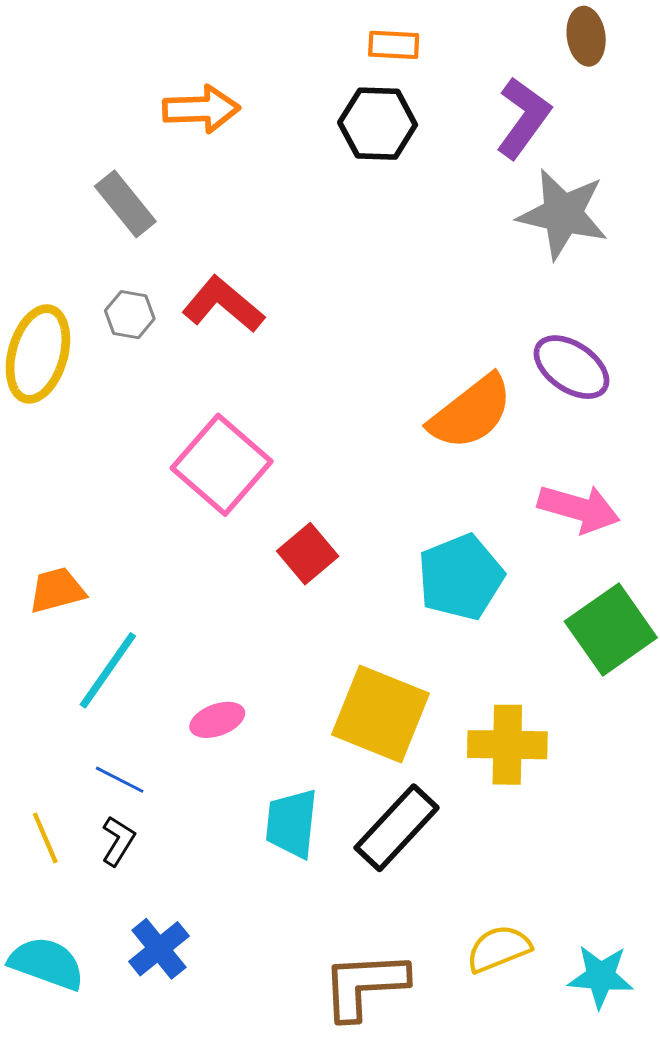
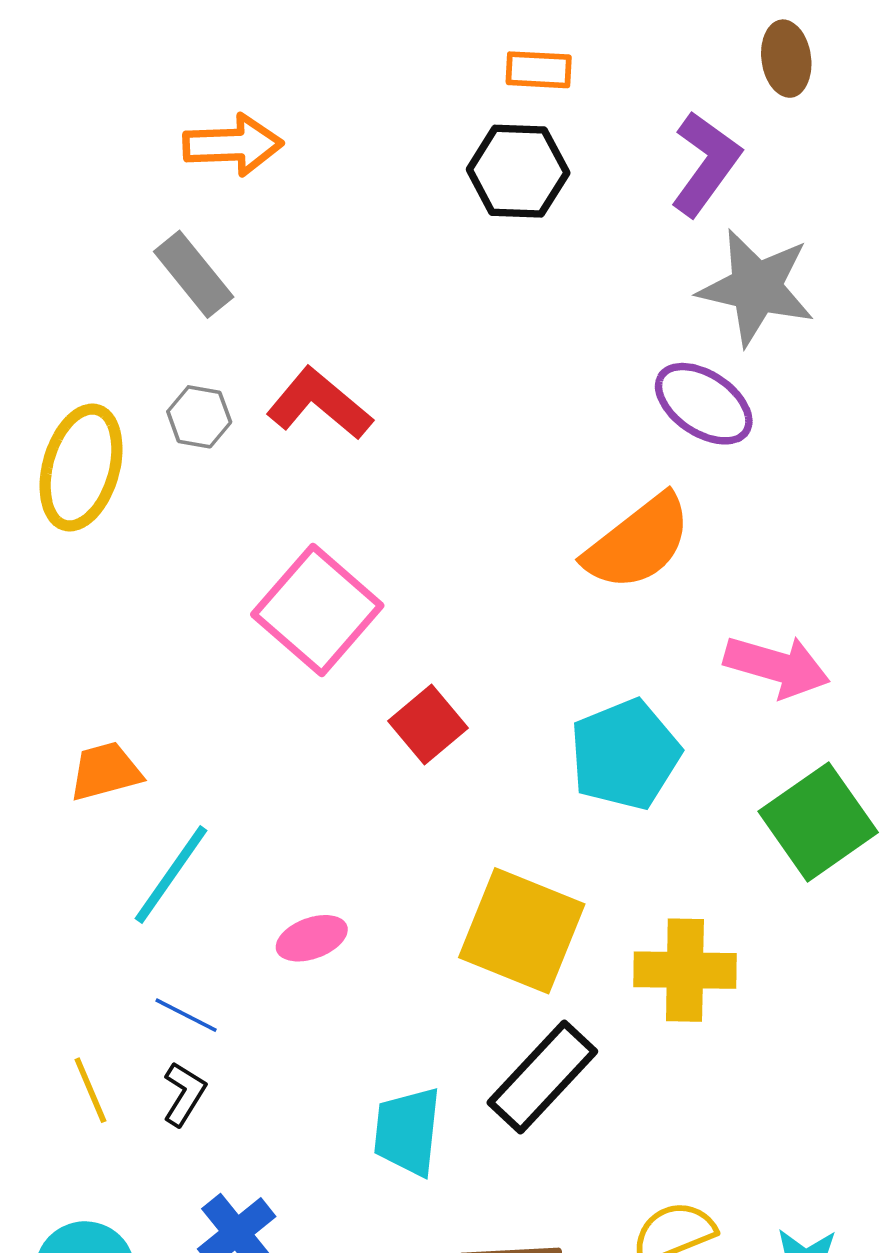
orange arrow: (201, 109) -> (233, 145), moved
purple ellipse: (571, 367) -> (704, 404), moved
cyan trapezoid: (292, 823) -> (407, 1131), moved

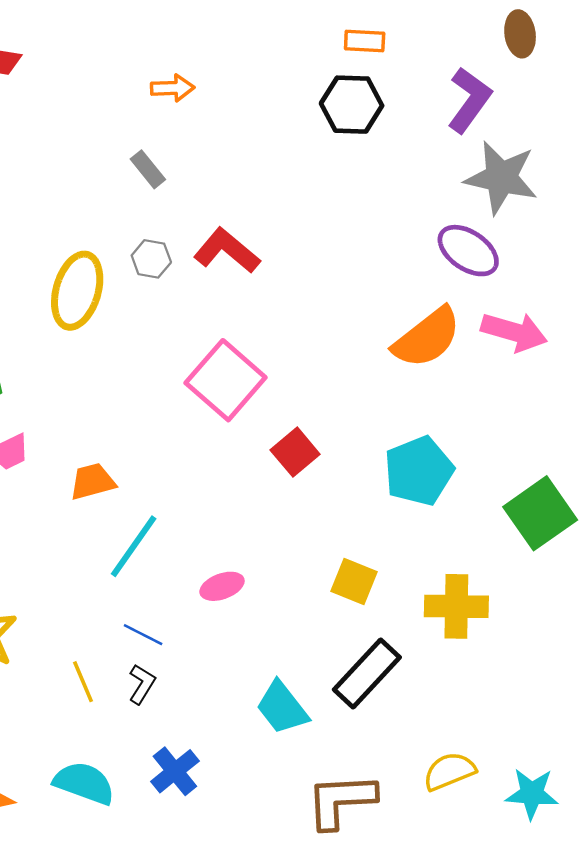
orange arrow: (233, 145) -> (173, 88), size x0.7
gray rectangle: (194, 274) -> (148, 169), size x0.7
pink arrow: (777, 666) -> (514, 332), moved
yellow square: (522, 931) -> (354, 582), size x0.6
cyan trapezoid: (407, 1131) -> (282, 708), turned -44

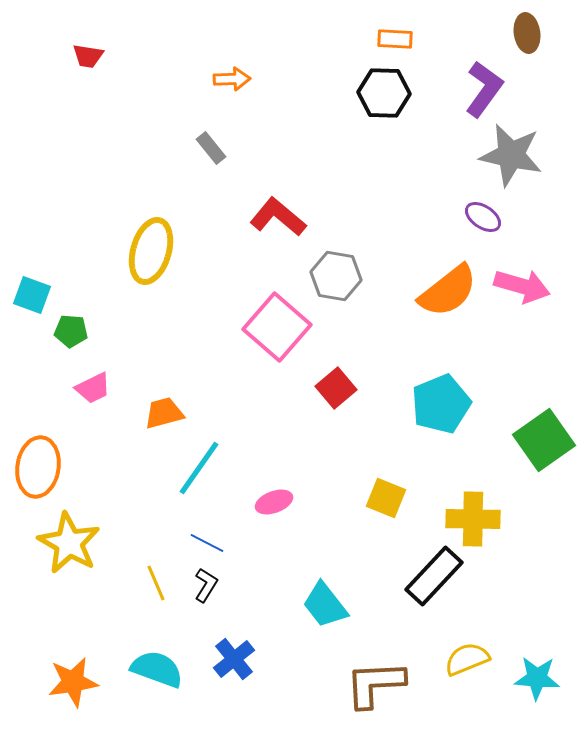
purple ellipse: (468, 251) -> (483, 217), size x0.7
gray hexagon: (151, 259) -> (336, 276), moved, size x1.5
black rectangle: (367, 673) -> (434, 576), moved

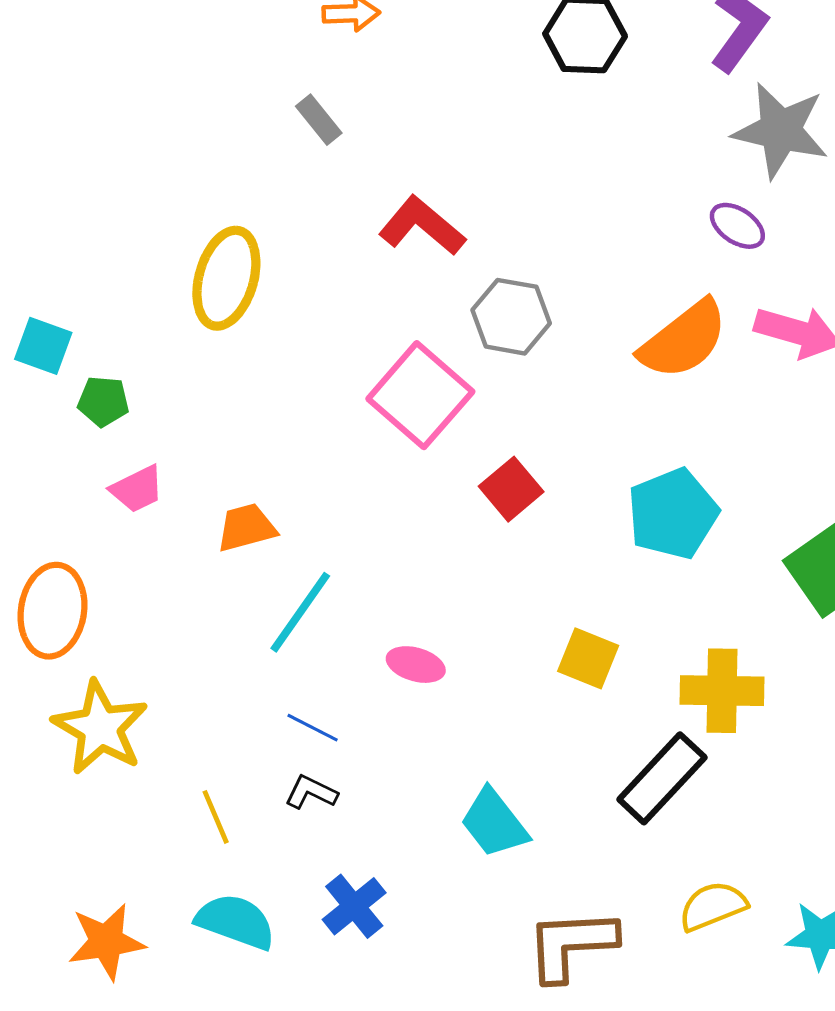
pink ellipse: (274, 502) -> (416, 665), turned 36
yellow line: (156, 583) -> (216, 817), moved
black L-shape: (206, 585) -> (311, 792), turned -96

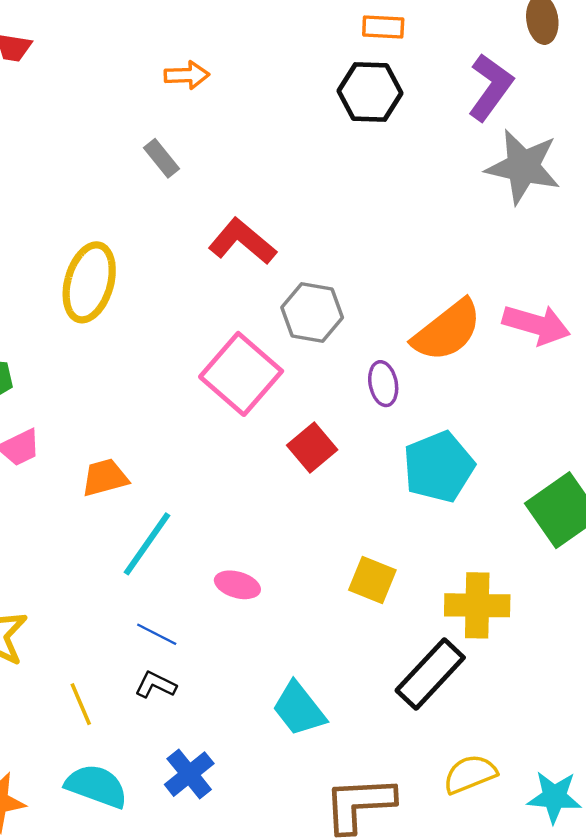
purple ellipse: (737, 226) -> (383, 384), moved, turned 45

